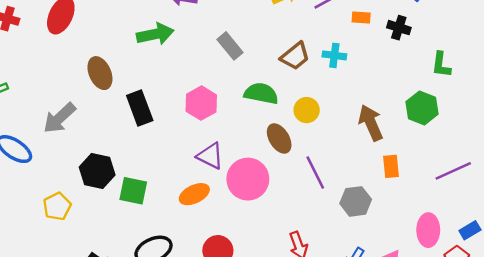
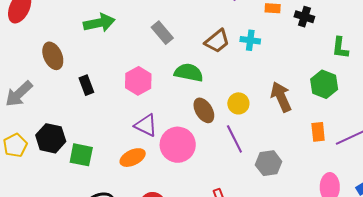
black rectangle: (140, 108) -> (86, 85), size x0.7
yellow circle: (307, 110) -> (238, 103), moved
orange rectangle: (391, 166) -> (318, 132), moved
yellow pentagon: (57, 206) -> (15, 145), moved

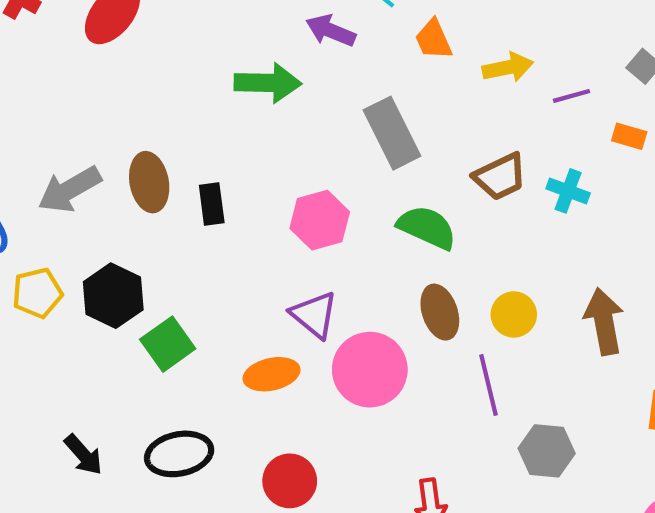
gray rectangle: (162, 33) -> (392, 133), size x1.4
brown ellipse: (53, 56) -> (149, 182), moved
green square: (81, 155) -> (168, 344), turned 30

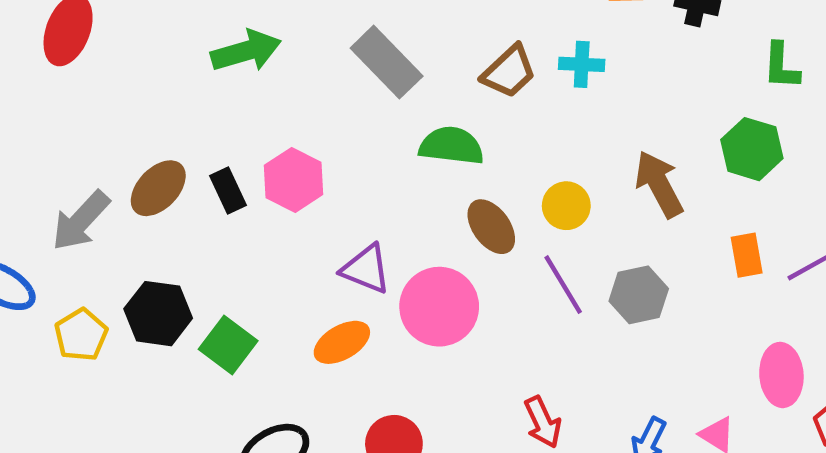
brown ellipse: (149, 182) -> (158, 188), turned 72
pink hexagon: (320, 220) -> (294, 180), moved
gray hexagon: (547, 451) -> (639, 295), moved

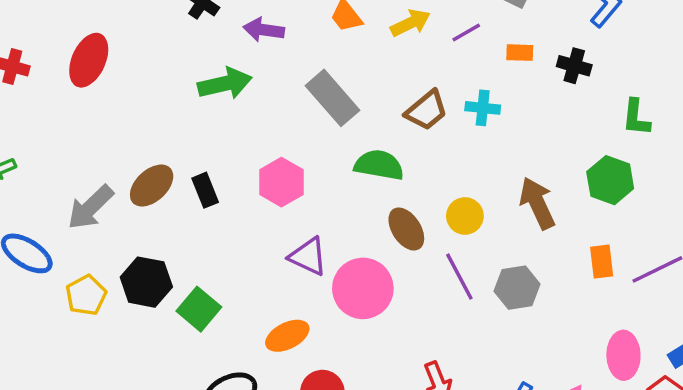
pink hexagon: (294, 180) -> (281, 182), moved
orange ellipse: (342, 342) -> (287, 336), moved

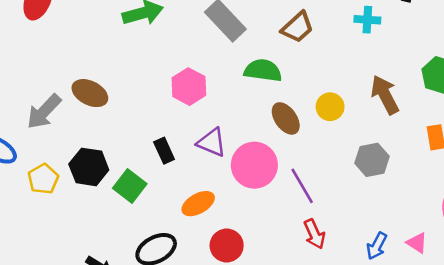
cyan cross: (483, 108) -> (367, 20), moved
brown ellipse: (152, 186) -> (90, 93), turned 72
black rectangle: (205, 190) -> (164, 151), moved
purple line: (459, 277) -> (302, 186), moved

